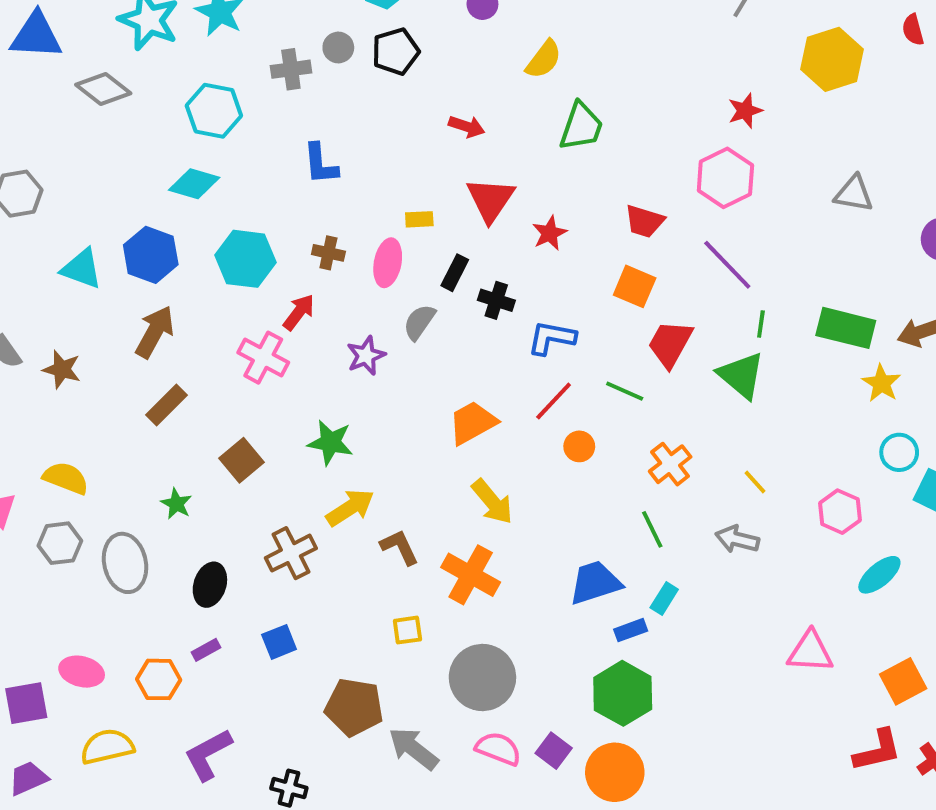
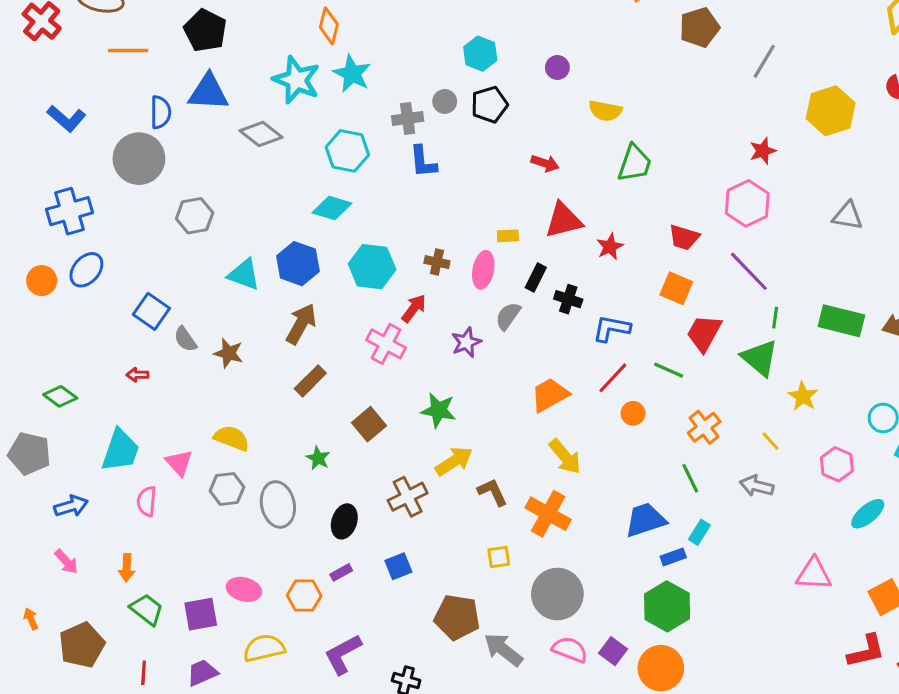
yellow semicircle: (544, 59) -> (605, 111), turned 64
blue L-shape: (321, 164) -> (423, 162), moved
red triangle: (490, 200) -> (564, 220), turned 42
yellow star: (881, 383) -> (803, 396), moved

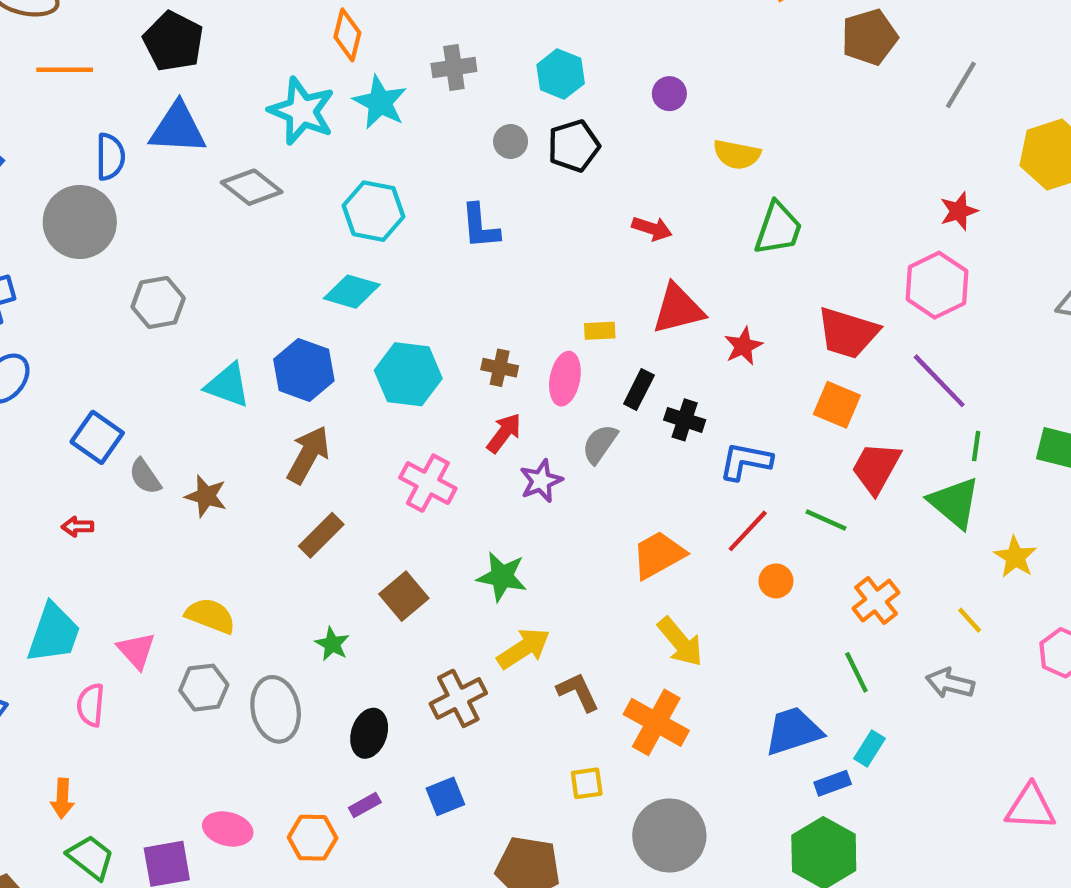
gray cross: (408, 118) -> (454, 68), moved
red trapezoid: (684, 237) -> (848, 333), size x1.4
red arrow: (414, 308) -> (504, 433), moved

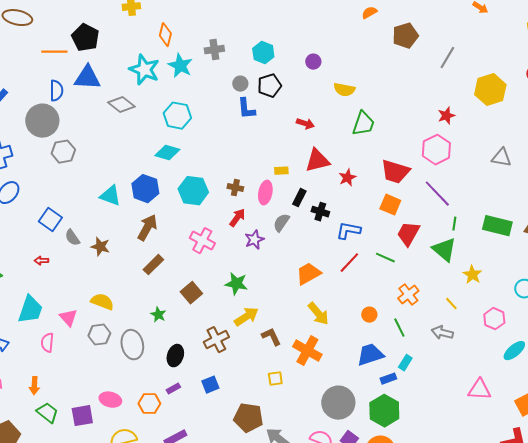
orange line: (65, 70) -> (54, 52), moved
blue L-shape: (480, 226) -> (246, 109), moved
gray hexagon: (158, 302) -> (63, 152), moved
orange circle: (776, 581) -> (369, 315), moved
gray circle: (669, 835) -> (338, 403), moved

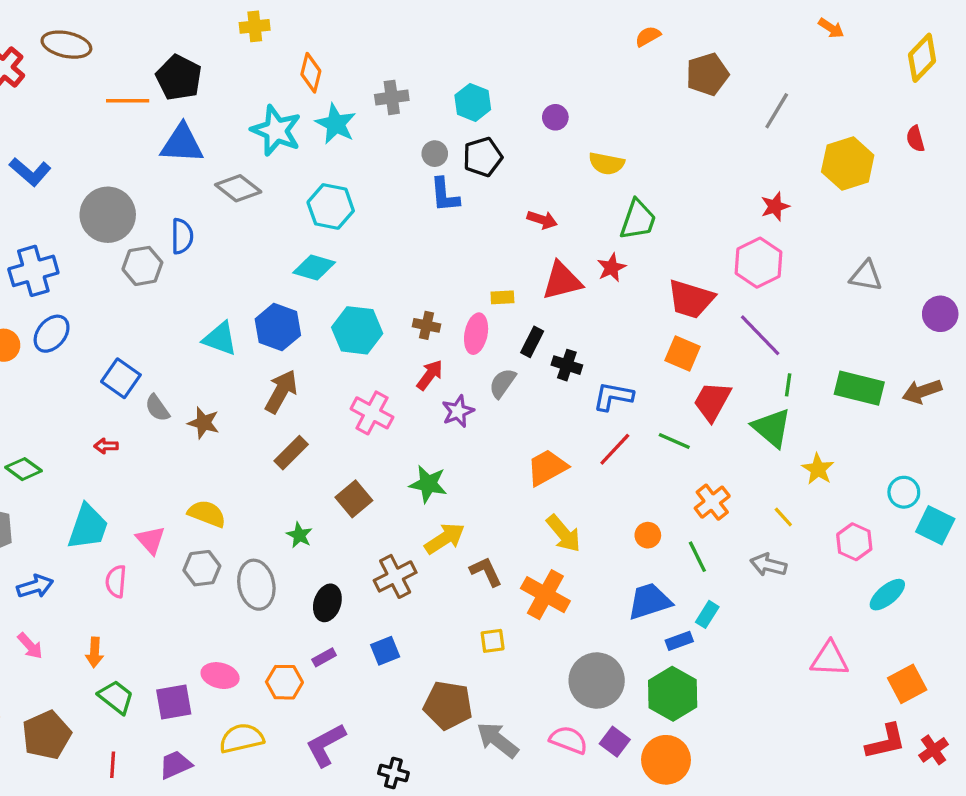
blue semicircle: (56, 91) -> (182, 236), moved
red star: (347, 178) -> (611, 268), moved

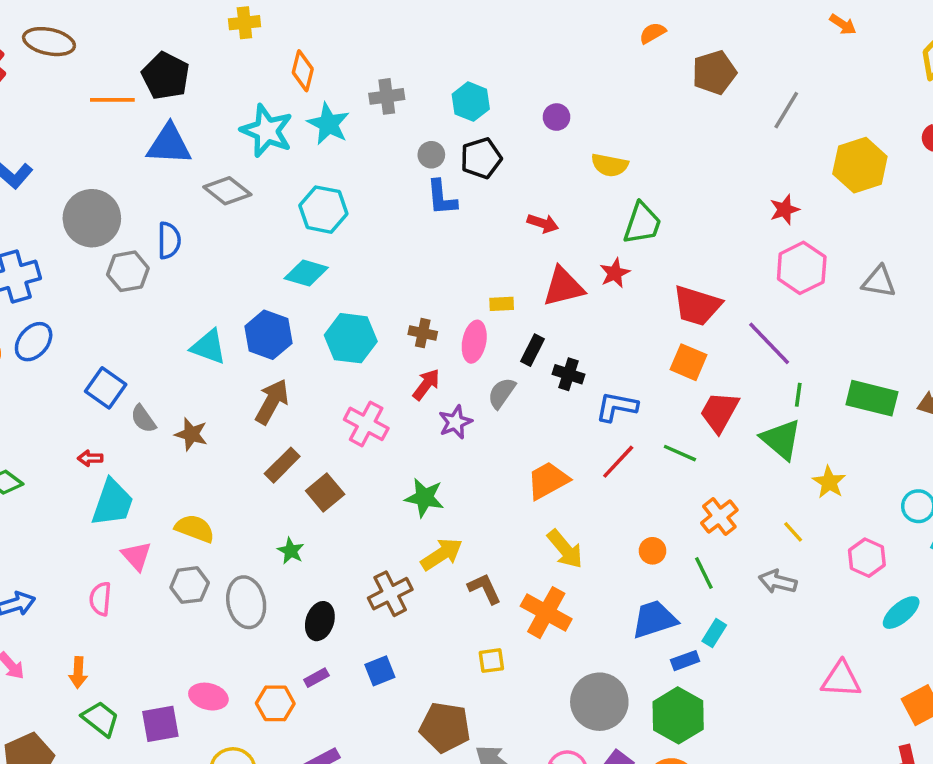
pink hexagon: (758, 263) -> (802, 268), moved
brown square: (354, 499) -> (325, 492), moved
cyan trapezoid: (88, 527) -> (112, 503), moved

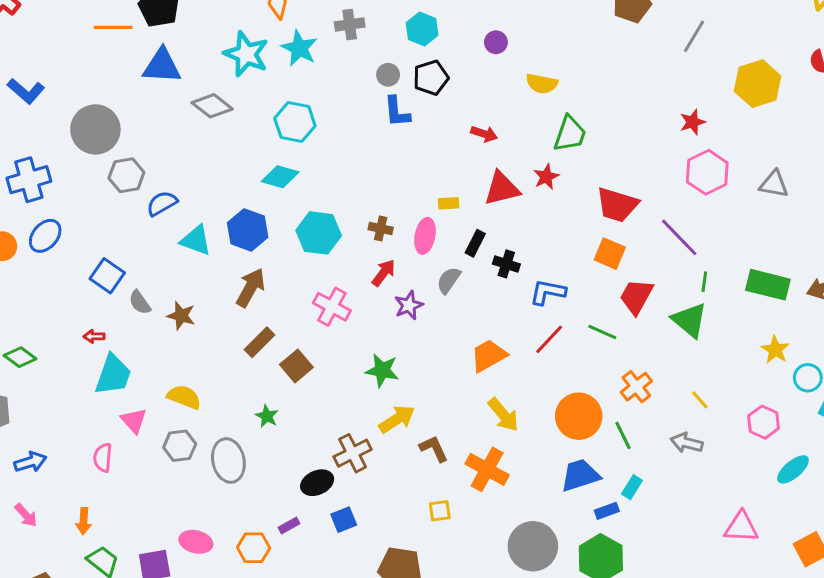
blue semicircle: (169, 240) -> (162, 203), moved, turned -120
yellow star: (829, 482) -> (775, 350), moved
orange circle: (653, 551) -> (579, 416), size x2.0
black ellipse: (320, 621) -> (317, 483), moved, turned 48

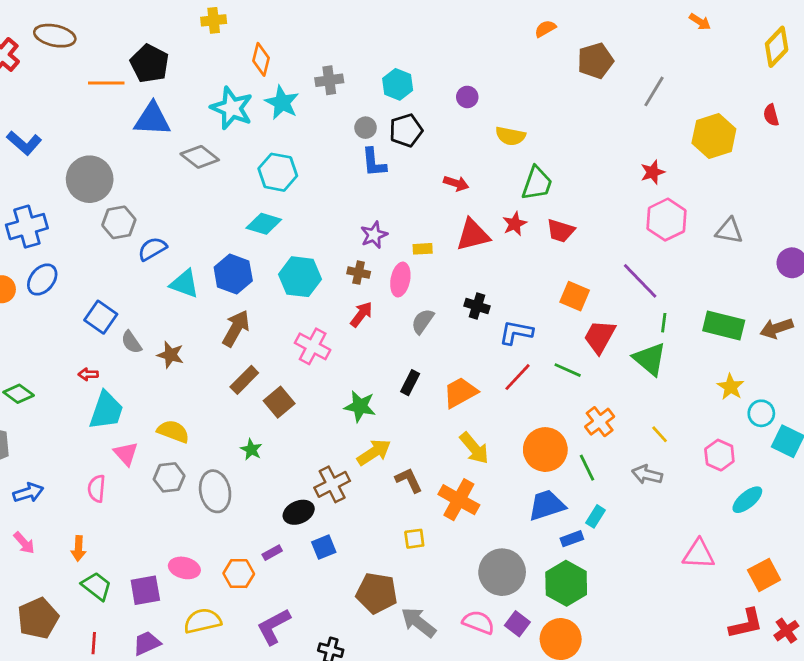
red trapezoid: (617, 205) -> (561, 231), moved, size x0.7
black rectangle: (475, 243) -> (410, 383), moved
purple star: (409, 305) -> (374, 235), moved

